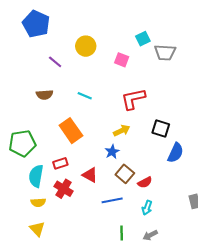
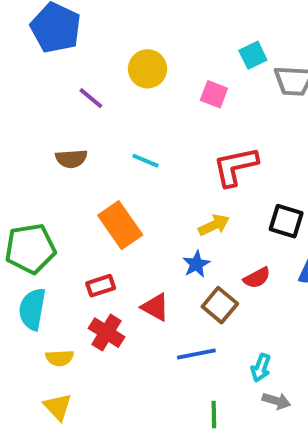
cyan semicircle: (36, 176) -> (32, 309), moved
red semicircle: (145, 182) -> (257, 278), moved
gray arrow: (150, 235) -> (276, 401), moved, turned -136

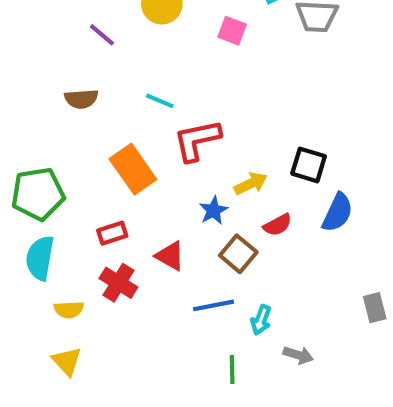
red L-shape: (235, 167) -> (197, 140), moved
yellow arrow: (214, 225) -> (251, 184), moved
cyan arrow: (261, 368) -> (261, 320), moved

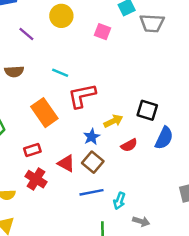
brown square: (238, 254) -> (93, 162), moved

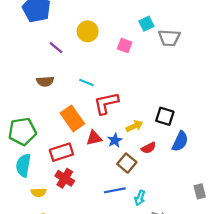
red rectangle: (32, 150) -> (61, 152), size x1.5
brown square: (93, 162) -> (127, 163), moved
red triangle: (66, 163) -> (94, 138), moved, turned -42

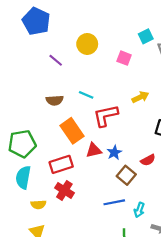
brown semicircle: (45, 81) -> (55, 100), moved
yellow arrow: (134, 126) -> (140, 97), moved

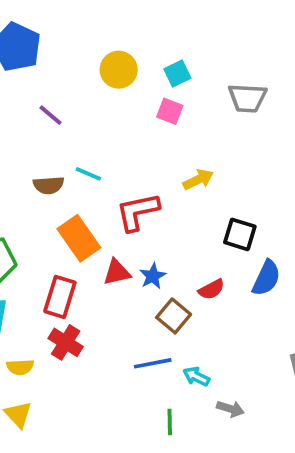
cyan square: (146, 36) -> (177, 73), moved
yellow circle: (87, 44) -> (119, 70), moved
cyan line: (86, 95) -> (88, 174), moved
red rectangle: (61, 164) -> (60, 297), turned -55
cyan arrow: (139, 210) -> (196, 377), turned 96

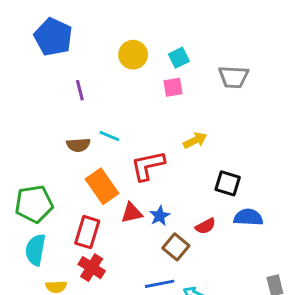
pink square: (170, 111) -> (173, 87), turned -30
purple line: (50, 115) -> (80, 90), turned 36
blue semicircle: (266, 278) -> (248, 217), turned -112

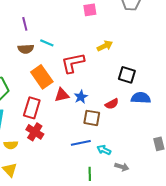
purple line: (80, 90) -> (25, 24), moved
brown square: (176, 247) -> (92, 118), turned -30

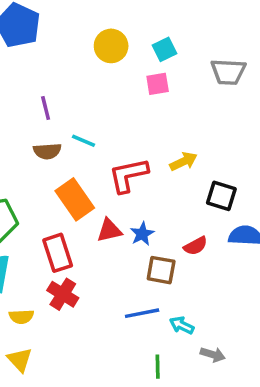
yellow arrow: (105, 46) -> (183, 161), moved
red rectangle: (32, 108) -> (58, 253), turned -35

